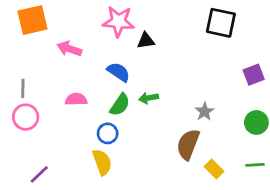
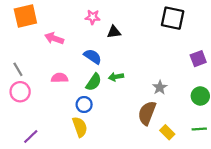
pink star: (118, 21) -> (93, 17), size x0.6
gray line: (23, 88) -> (18, 69), turned -32

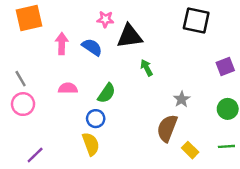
black triangle: (114, 32) -> (130, 36), size x1.6
pink arrow: (54, 38) -> (62, 43), turned 72
blue semicircle: (93, 57) -> (92, 47), moved
green arrow: (116, 77) -> (147, 68), moved, turned 72

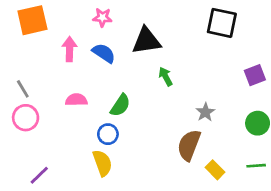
pink star: (105, 19) -> (102, 17), moved

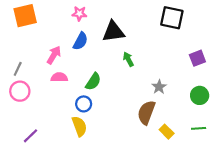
pink arrow: (69, 49) -> (54, 55), moved, turned 30
blue semicircle: (104, 53) -> (80, 41), turned 84
gray line: (23, 89) -> (18, 69), turned 56

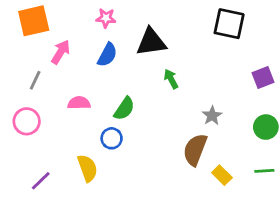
pink arrow: (54, 55) -> (61, 52), moved
gray line: (18, 69) -> (35, 80), moved
yellow semicircle: (79, 126) -> (87, 168), moved

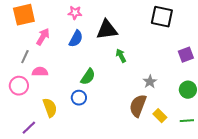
pink semicircle: (79, 103) -> (40, 72), moved
yellow semicircle: (87, 168) -> (50, 108), moved
yellow rectangle: (222, 175) -> (160, 116), moved

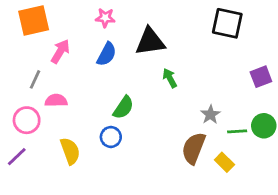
green line: (187, 121) -> (237, 131), moved
purple line: (29, 128) -> (17, 157), moved

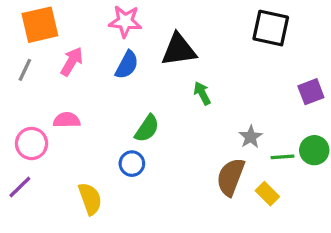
pink star: (105, 18) -> (125, 21), size x1.4
gray line: (35, 79) -> (25, 70), moved
yellow semicircle: (70, 151) -> (90, 199), moved

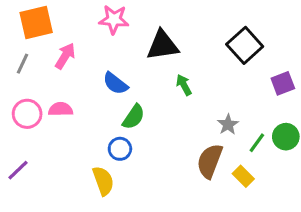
black square: (271, 28) -> (245, 45), moved, turned 36
blue semicircle: (127, 65) -> (115, 83), moved, turned 100
pink circle: (32, 144) -> (27, 114), moved
green line: (282, 157) -> (257, 143), turned -50
yellow semicircle: (90, 199) -> (103, 181), moved

